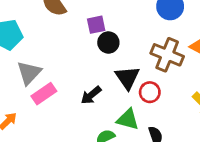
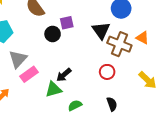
black circle: (108, 43) -> (53, 34), moved
black triangle: (127, 78) -> (101, 30), moved
green triangle: (128, 119) -> (54, 89), moved, turned -30

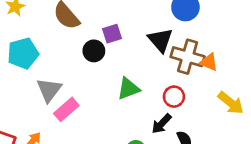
orange triangle: (142, 38) -> (209, 62), moved
black arrow: (64, 75) -> (162, 124), moved
green triangle: (54, 89) -> (128, 89), moved

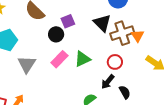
brown cross: (188, 57) -> (122, 33), turned -30
orange triangle: (209, 62) -> (138, 36), turned 40
pink rectangle: (66, 109) -> (59, 59), moved

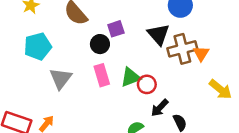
pink rectangle: (59, 59) -> (102, 75), turned -66
red circle: (115, 62) -> (147, 84), moved

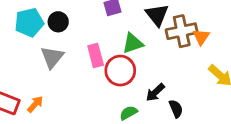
black circle: (100, 44) -> (58, 22), moved
green triangle: (130, 77) -> (133, 43), moved
red circle: (147, 84) -> (120, 71), moved, size x1.5

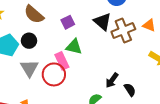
orange triangle: (201, 37) -> (149, 25), moved, turned -32
green triangle: (133, 43) -> (74, 47), moved, turned 42
red circle: (120, 71) -> (54, 74), moved

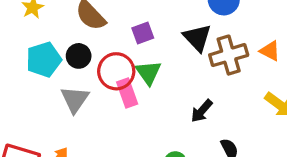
green triangle: (74, 47) -> (148, 73), turned 36
red circle: (54, 74) -> (116, 71), moved
black arrow: (112, 80) -> (202, 111), moved

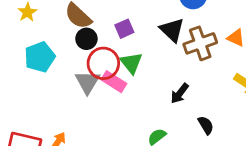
black circle: (79, 56) -> (86, 39), moved
pink rectangle: (127, 93) -> (114, 82), turned -35
gray triangle: (75, 99) -> (87, 82), moved

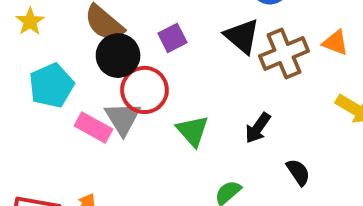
black circle: (86, 39) -> (118, 56), size x1.4
green triangle: (131, 63) -> (193, 131), moved
pink rectangle: (114, 82) -> (93, 128), moved

